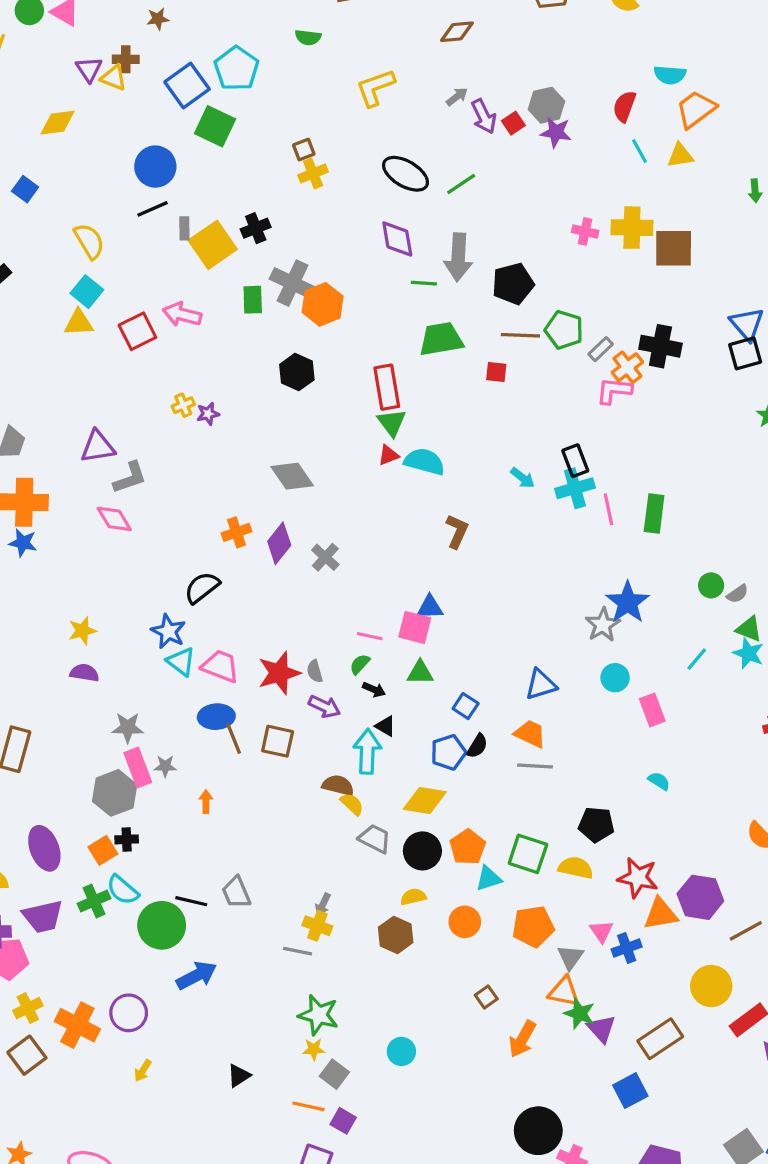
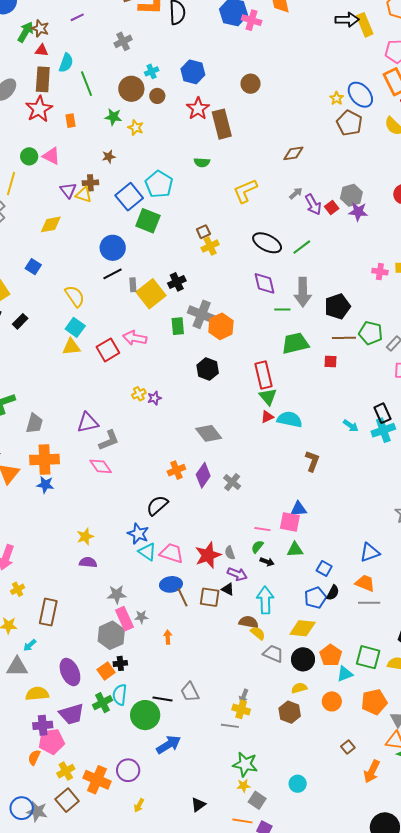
black triangle: (385, 726) -> (228, 589), moved
cyan semicircle: (123, 890) -> (120, 695), turned 60

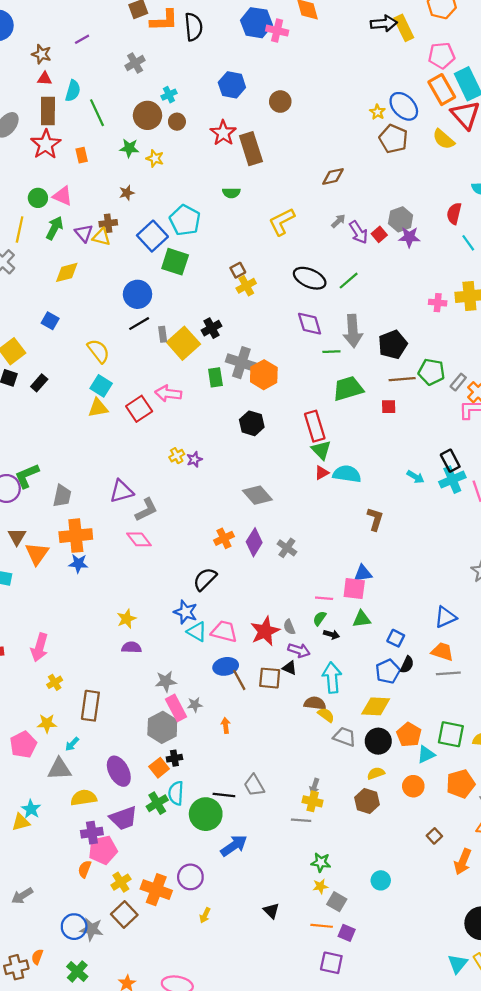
green arrow: (25, 32) -> (54, 228), moved
blue hexagon: (193, 72) -> (232, 85), moved
green star: (245, 764) -> (321, 862), size x0.7
black triangle: (198, 805) -> (271, 911), turned -35

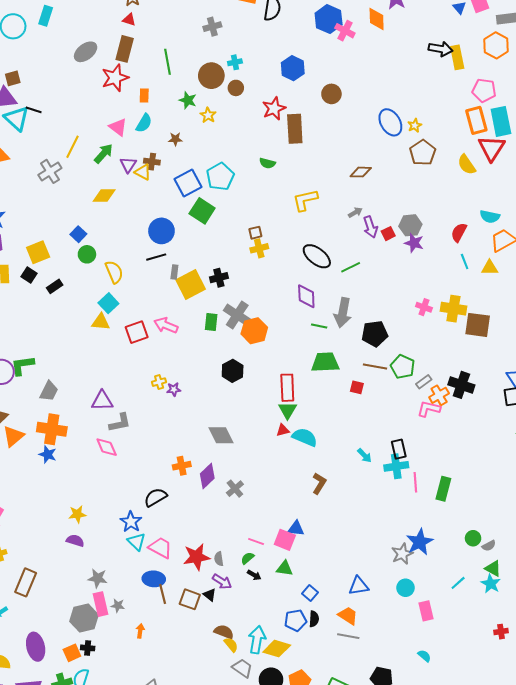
cyan semicircle: (73, 91) -> (144, 123), moved
blue ellipse: (404, 106) -> (390, 122), moved
green circle: (38, 198) -> (87, 254), moved
black semicircle: (407, 665) -> (314, 619), turned -35
cyan arrow: (332, 678) -> (257, 640), moved

